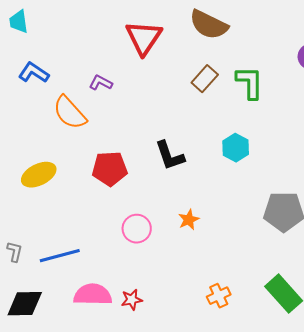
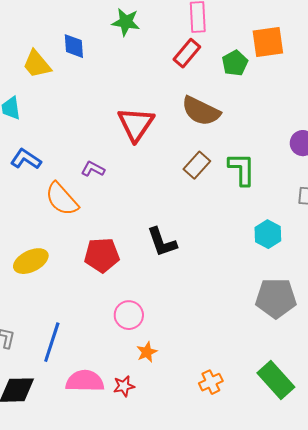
cyan hexagon: (236, 148) -> (268, 234), moved
orange star: (189, 220) -> (147, 352), moved
blue line: (60, 256) -> (52, 342), turned -57

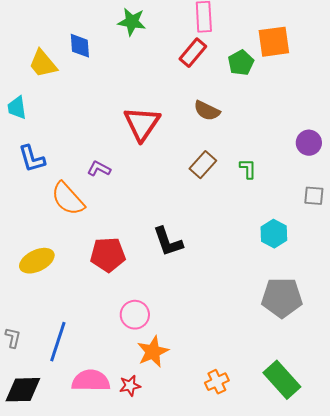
brown semicircle: (201, 111) -> (207, 111), size x0.7
blue L-shape: (26, 159) -> (32, 159), turned -140
green L-shape: (242, 169) -> (248, 169), size x0.6
orange star: (147, 352) -> (153, 352), size x1.5

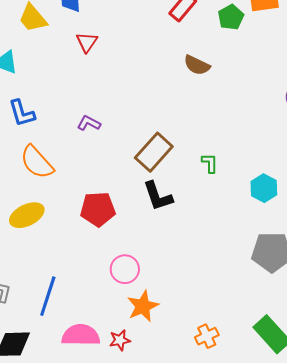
red triangle: (142, 124) -> (87, 42), moved, size x0.6
brown rectangle: (203, 165) -> (154, 152), moved, size x1.4
green L-shape: (248, 169) -> (210, 163), moved
orange semicircle: (68, 199) -> (37, 162), moved

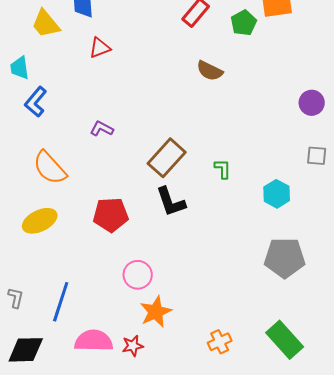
red triangle: (87, 42) -> (100, 48), turned 35
blue L-shape: (22, 113) -> (36, 102), moved, turned 56

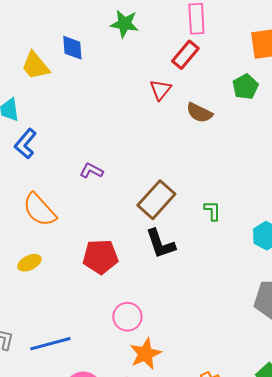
green pentagon: (244, 23) -> (245, 87), moved
red triangle: (100, 48) -> (160, 90), moved, turned -30
yellow ellipse: (40, 221) -> (29, 263), size x0.7
blue line: (61, 302) -> (50, 344), turned 57

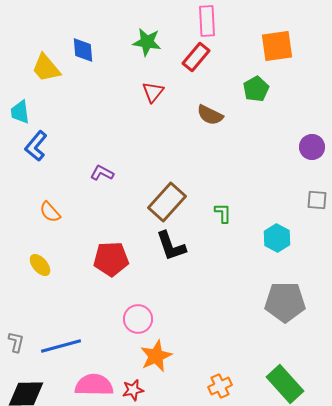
green star: (124, 24) -> (147, 42), moved
red triangle: (160, 90) -> (153, 92), moved
orange semicircle: (39, 210) -> (50, 212), size x0.6
yellow ellipse: (29, 263) -> (40, 265), turned 75

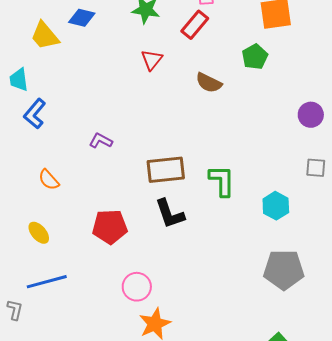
blue diamond: (83, 50) -> (82, 18), turned -72
brown rectangle: (167, 202) -> (166, 170), turned 42
green L-shape: (223, 213) -> (222, 181), size x1.6
blue line: (61, 346) -> (47, 282), moved

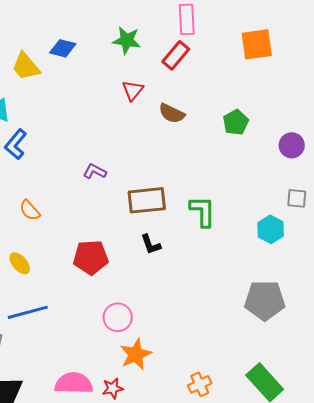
green pentagon: (255, 57) -> (236, 122), moved
brown semicircle: (209, 83) -> (172, 113), moved
purple L-shape: (101, 141) -> (95, 171), moved
cyan hexagon: (276, 206) -> (271, 229), moved
black L-shape: (170, 214) -> (151, 244), size x0.7

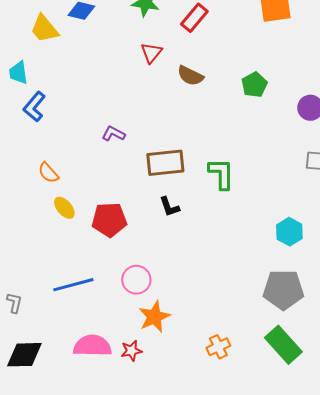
cyan hexagon: (271, 229) -> (289, 232), moved
yellow ellipse: (20, 263) -> (64, 208), moved
gray pentagon: (265, 300) -> (283, 290), moved
blue line: (28, 312) -> (73, 285), moved

